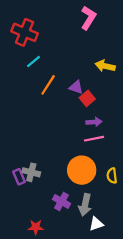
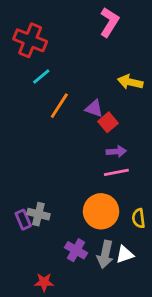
white triangle: (96, 224) -> (125, 254), moved

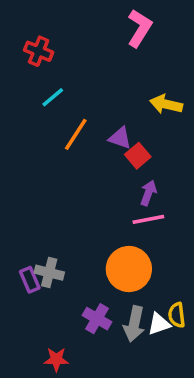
red cross: (30, 40) -> (39, 51), size x0.7
purple arrow: (116, 152) -> (148, 193), turned -66
yellow semicircle: (139, 218) -> (177, 315), moved

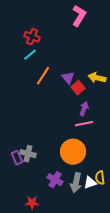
red cross: (39, 51) -> (32, 37), moved
yellow arrow: (166, 104) -> (97, 78), moved
purple triangle: (120, 138) -> (68, 78), turned 32

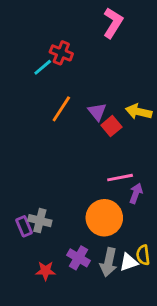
red cross: (32, 37) -> (61, 53), moved
cyan line: (30, 55) -> (43, 67), moved
purple arrow: (84, 109) -> (136, 193), moved
red star: (32, 203) -> (46, 271), moved

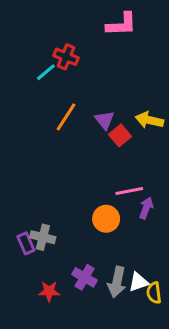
pink L-shape: (113, 23) -> (122, 24), turned 56
orange circle: (104, 218) -> (106, 219), moved, size x0.7
yellow semicircle: (143, 255) -> (154, 293), moved

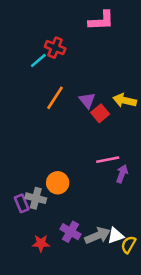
orange circle: (106, 219) -> (58, 183), moved
gray arrow: (117, 282) -> (98, 236), turned -125
yellow semicircle: (154, 293) -> (128, 245), turned 36

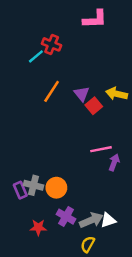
orange circle: (58, 183) -> (56, 188), moved
yellow semicircle: (128, 245) -> (88, 244), moved

